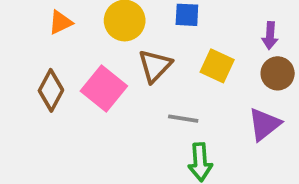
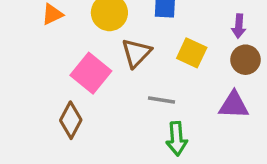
brown diamond: (51, 90) -> (71, 120), moved
purple triangle: (264, 124) -> (234, 105), turned 40

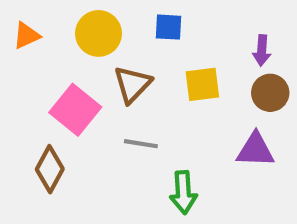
yellow square: (192, 53) -> (202, 84), turned -32
gray line: (161, 100) -> (141, 144), moved

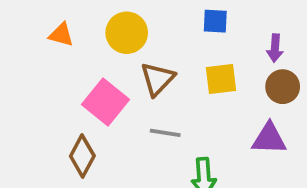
blue square: (168, 27) -> (215, 21), moved
orange triangle: (26, 36) -> (61, 35), turned 40

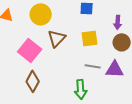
gray line: (165, 133) -> (93, 66), moved
brown diamond: (82, 156) -> (33, 81), moved

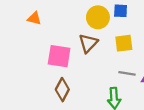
yellow circle: (41, 14) -> (98, 17), moved
pink square: (30, 50) -> (59, 56), turned -30

